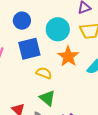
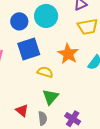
cyan circle: (58, 29) -> (46, 16), moved
green triangle: (47, 98) -> (50, 97), turned 36

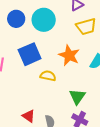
blue circle: (19, 21) -> (16, 19), moved
green triangle: (50, 97) -> (77, 97), moved

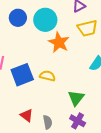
blue square: (30, 54) -> (22, 75), moved
orange star: (69, 55) -> (59, 42), moved

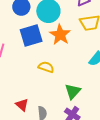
blue square: (22, 75) -> (31, 35), moved

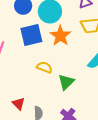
green triangle: (73, 91) -> (66, 82), moved

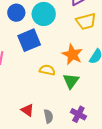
orange star: (60, 36) -> (72, 55), moved

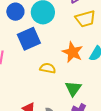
green triangle: (71, 81) -> (73, 88), moved

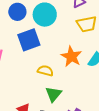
green triangle: (73, 88) -> (53, 94), moved

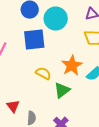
green triangle: (53, 94) -> (62, 90), moved

